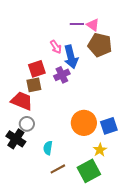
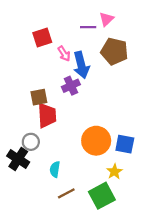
pink triangle: (93, 25) -> (106, 19), moved, turned 40
red square: (37, 69) -> (42, 38), moved
red trapezoid: (22, 101) -> (47, 115), moved, turned 65
blue square: (109, 126) -> (125, 144), turned 30

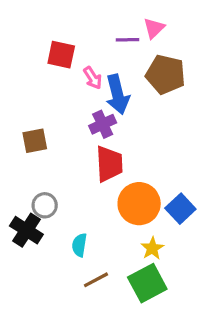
red square: (42, 38) -> (61, 55), turned 30
brown square: (39, 97) -> (35, 141), moved
red trapezoid: (47, 115) -> (109, 164), moved
blue square: (125, 144) -> (180, 209), turned 36
yellow star: (114, 172) -> (152, 248), moved

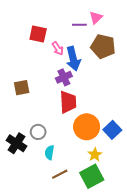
gray circle: (45, 205) -> (38, 132), moved

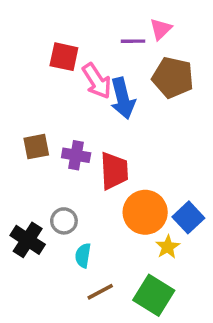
pink arrow: (58, 48) -> (97, 81), size x1.5
purple cross: (64, 77) -> (76, 155), moved, turned 35
yellow star: (95, 155) -> (168, 247), moved
green square: (92, 176) -> (154, 295), turned -30

